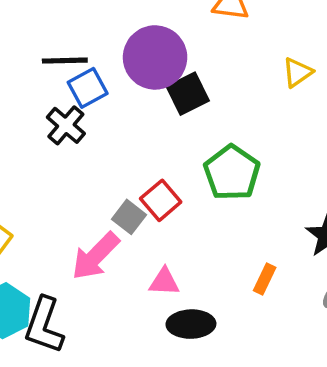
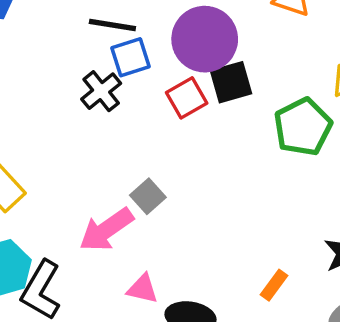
green pentagon: (232, 173) -> (303, 127), moved
red square: (161, 200) -> (187, 98), moved
pink triangle: (164, 282) -> (143, 289), moved

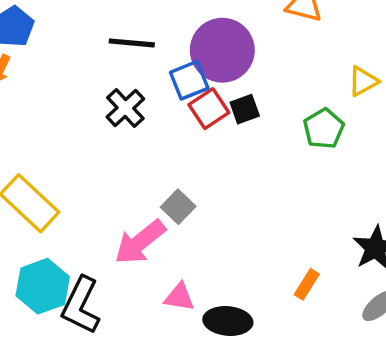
blue square: (130, 57) -> (189, 80), moved
black square: (231, 82) -> (245, 109), moved, size x0.7
green pentagon: (303, 127) -> (324, 129), size x0.7

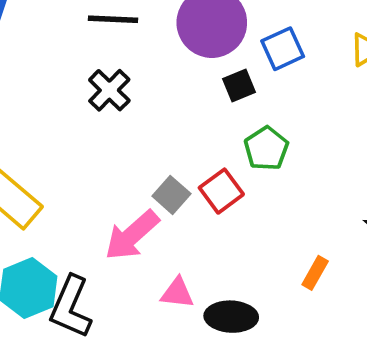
blue square: (189, 80) -> (283, 49), moved
red square: (209, 109) -> (221, 191), moved
green pentagon: (324, 129) -> (266, 148), moved

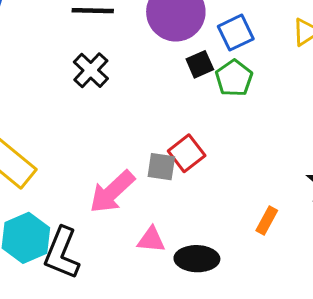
green pentagon: (266, 148) -> (234, 78), moved
gray square: (171, 195) -> (161, 167), moved, turned -32

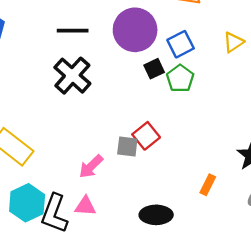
black cross: (91, 70) -> (72, 76), size x1.4
pink arrow: (112, 192) -> (91, 166), size x0.7
pink triangle: (151, 240) -> (85, 206), moved

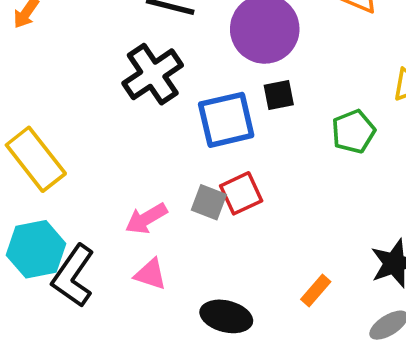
blue square: (181, 44) -> (226, 120), moved, size x1.4
green pentagon: (180, 78) -> (353, 132), moved
pink triangle: (85, 206) -> (151, 274), moved

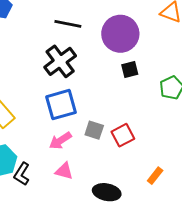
blue square: (226, 120) -> (61, 105), moved
red square: (241, 193) -> (123, 135), moved
black L-shape: (73, 276) -> (22, 174), size x0.7

